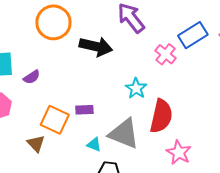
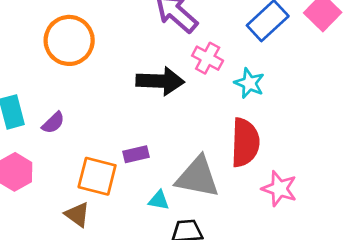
black arrow: (96, 46) -> (160, 81), moved
pink cross: (166, 54) -> (208, 58), moved
cyan star: (136, 88) -> (249, 83), moved

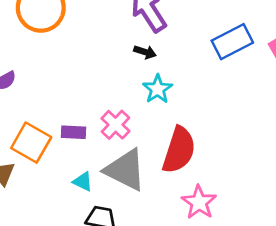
pink cross: (208, 58) -> (115, 125), moved
black arrow: (160, 81) -> (145, 52), moved, size x0.5
cyan star: (249, 83) -> (158, 89), moved

